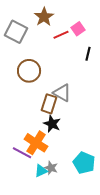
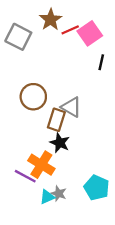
pink square: (78, 29) -> (90, 33), size x1.5
red line: (61, 35) -> (70, 30), moved
brown circle: (29, 71) -> (33, 97), moved

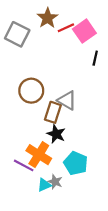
cyan pentagon: (97, 188) -> (76, 163), moved

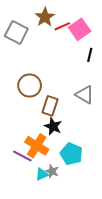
gray triangle: (67, 100) -> (85, 95), moved

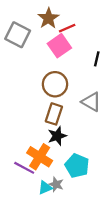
pink square: (80, 29) -> (59, 46), moved
brown circle: (30, 86) -> (55, 84), moved
black star: (53, 126) -> (57, 136), turned 30

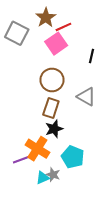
purple line: (24, 168) -> (23, 159), turned -48

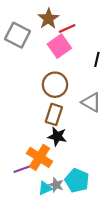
black star: (54, 129) -> (57, 136), turned 30
cyan pentagon: (73, 157) -> (77, 181), moved

